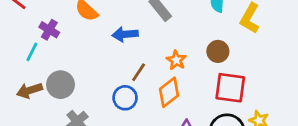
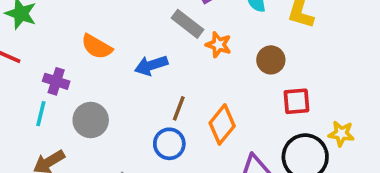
orange star: (176, 60) -> (219, 45), moved
gray circle: (60, 85) -> (91, 120), moved
red square: (230, 88) -> (296, 101), size x0.7

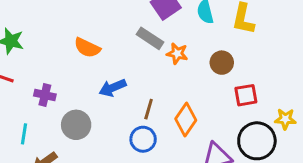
orange semicircle: (97, 47) -> (87, 48), moved
blue arrow: (151, 65) -> (113, 88), moved
cyan line: (41, 114) -> (24, 134), moved

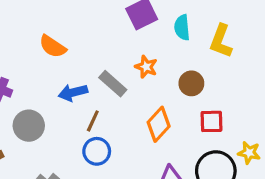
gray rectangle: (150, 38) -> (113, 84), moved
brown line: (149, 109) -> (93, 121), moved
orange diamond: (186, 120) -> (159, 124), moved

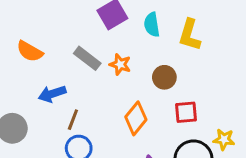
gray rectangle: (113, 84) -> (87, 58), moved

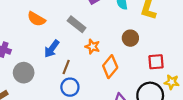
orange star: (120, 64) -> (92, 47), moved
blue arrow: (52, 94) -> (52, 49), turned -36
red square: (186, 112) -> (156, 62), moved

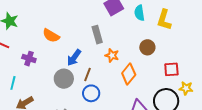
orange semicircle: (36, 19) -> (51, 36), moved
gray rectangle: (77, 24) -> (97, 35), turned 36
gray circle: (24, 73) -> (64, 79), moved

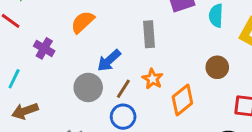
orange semicircle: (51, 36) -> (83, 22), turned 96
orange star: (112, 55) -> (153, 79), moved

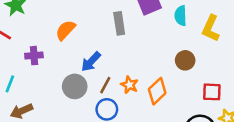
gray rectangle: (149, 34) -> (119, 23), moved
purple cross: (44, 48) -> (34, 56), turned -30
orange star: (153, 79) -> (129, 85), moved

